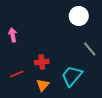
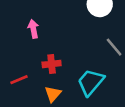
pink arrow: (13, 35) -> (33, 29), moved

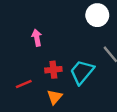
cyan trapezoid: (91, 82) -> (82, 72), moved

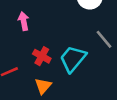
red cross: (53, 70) -> (42, 56), turned 35

